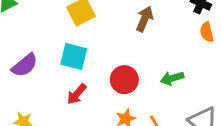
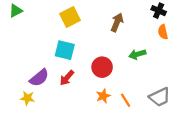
purple semicircle: (25, 65) -> (39, 78), moved
green arrow: (172, 78) -> (137, 54), moved

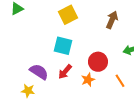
purple semicircle: (39, 78) -> (39, 72), turned -108
orange star: (103, 96) -> (88, 80), moved
orange line: (126, 100) -> (120, 81), moved

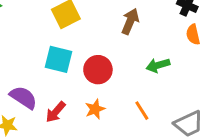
red circle: (98, 62) -> (98, 70), moved
red arrow: (65, 72) -> (56, 112), moved

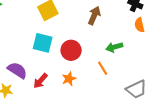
orange line: (142, 111) -> (103, 68), moved

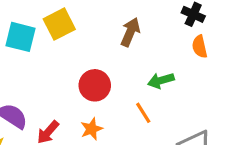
cyan square: (43, 43) -> (21, 37), moved

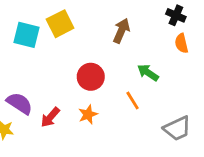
green arrow: (161, 81) -> (148, 73), turned 50

